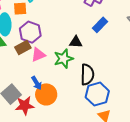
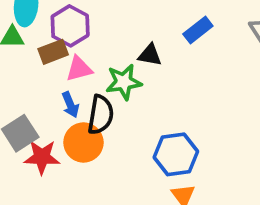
black semicircle: (87, 75) -> (101, 115), moved
blue arrow: (37, 83) -> (70, 105), moved

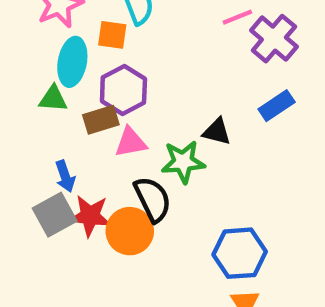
blue arrow: (70, 105) -> (65, 176), moved
black semicircle: (101, 115) -> (153, 199), turned -39
red star: (42, 157) -> (90, 216), moved

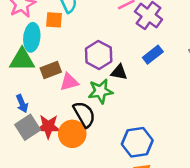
purple hexagon: (123, 90) -> (99, 55), moved
green triangle: (53, 99) -> (22, 60), size x1.5
blue arrow: (65, 176) -> (22, 104), moved

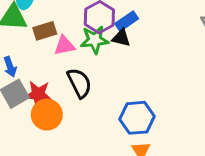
blue rectangle: (153, 55) -> (127, 21), moved
green star: (101, 91) -> (95, 40), moved
orange circle: (72, 134) -> (47, 115), moved

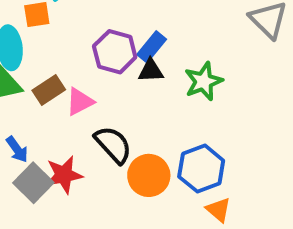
green star: (95, 40) -> (203, 81), moved
orange circle: (47, 115) -> (149, 175), moved

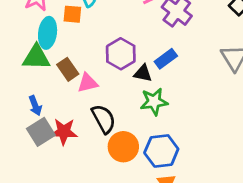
blue rectangle: (152, 47) -> (166, 59), moved
green star: (203, 81) -> (154, 102), moved
brown rectangle: (49, 90) -> (68, 69), turned 75

